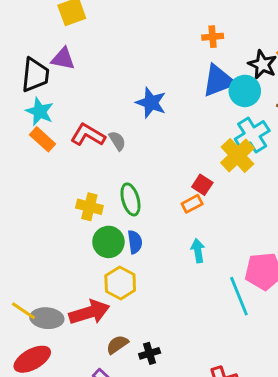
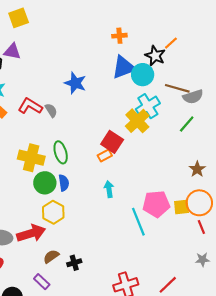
red square: (202, 185) -> (112, 142), size x1.5
yellow cross: (89, 207) -> (31, 158), size x1.4

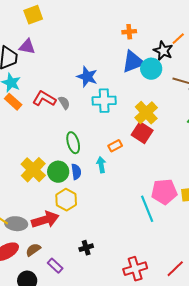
cyan cross: (148, 106) -> (104, 101), moved, turned 30
red square: (112, 142) -> (142, 133), moved
yellow cross: (31, 158) -> (33, 170), moved, turned 30
cyan arrow: (109, 189) -> (101, 165), moved
brown semicircle: (51, 256) -> (33, 250), moved

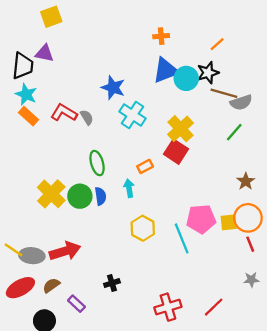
black star: (163, 51) -> (208, 73), moved, turned 30
cyan cross: (104, 101) -> (132, 115), turned 35
yellow hexagon: (66, 200) -> (143, 228), moved

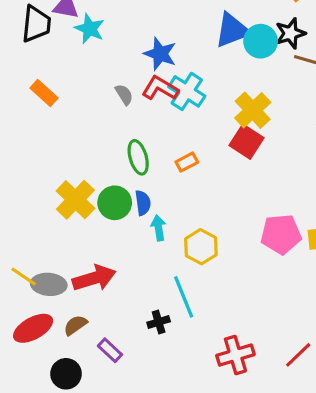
cyan star: (26, 94) -> (90, 29), moved
red L-shape: (64, 113) -> (160, 88), moved
orange rectangle: (145, 166) -> (187, 162), moved
cyan arrow: (129, 188) -> (159, 228), moved
cyan line: (182, 238) -> (184, 297), moved

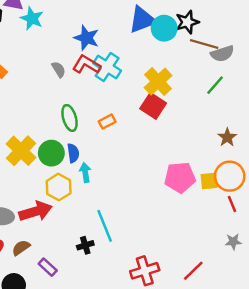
yellow hexagon: (201, 247) -> (59, 187), moved

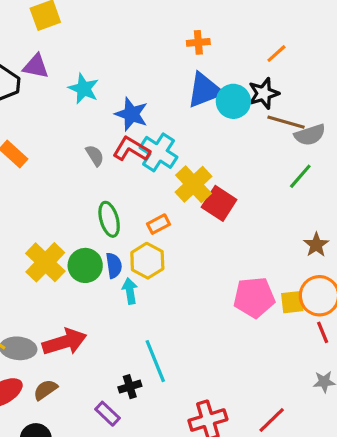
cyan star: (32, 18) -> (84, 89), moved
yellow cross: (158, 82) -> (194, 184), moved
yellow hexagon: (59, 187) -> (147, 261), moved
purple rectangle: (48, 267) -> (108, 414), moved

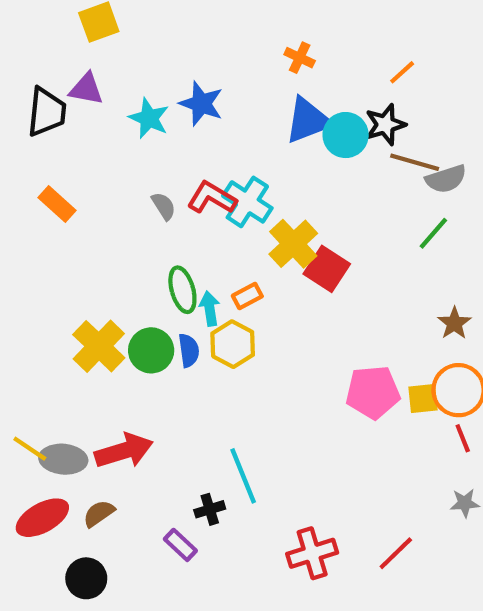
orange cross: (198, 42) -> (300, 58), turned 30
blue star: (131, 114) -> (201, 104), moved
cyan arrow: (130, 291) -> (210, 309), moved

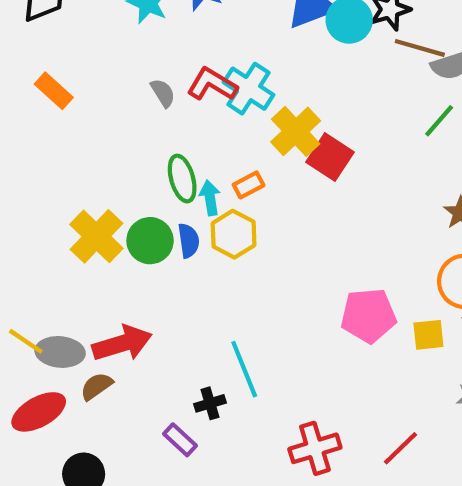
pink pentagon: (373, 392) -> (368, 316), moved
yellow square: (423, 398) -> (428, 335), moved
brown semicircle: (99, 514) -> (96, 386), moved

